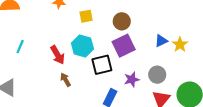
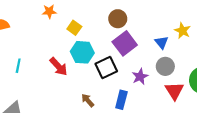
yellow square: (86, 16) -> (74, 28), moved, turned -32
blue triangle: (161, 41) -> (162, 42), moved, turned -32
brown arrow: (65, 80) -> (88, 100), moved

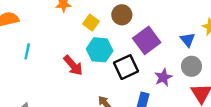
brown circle: (118, 19) -> (122, 15), moved
cyan line: (18, 66) -> (27, 51), moved

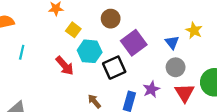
yellow square: (91, 23) -> (73, 30), moved
purple star: (163, 77) -> (151, 89), moved

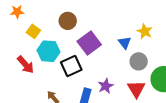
gray circle: (176, 67) -> (139, 61), moved

